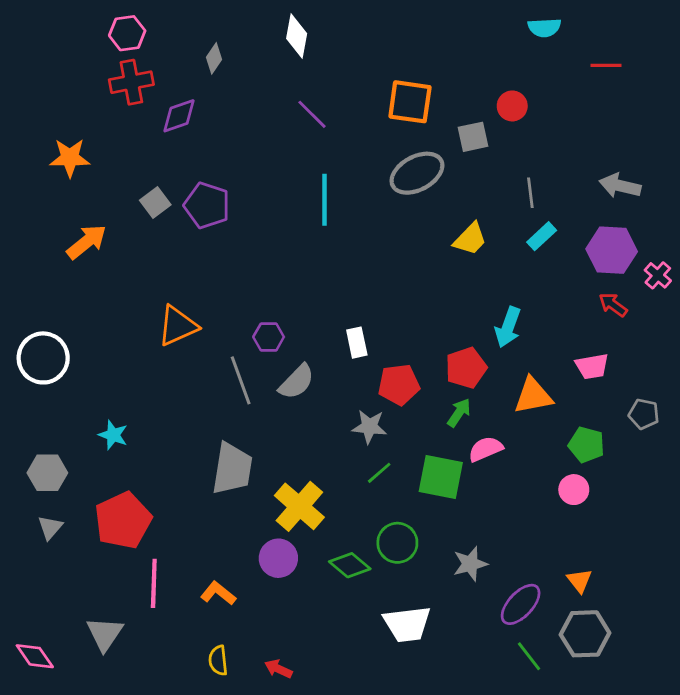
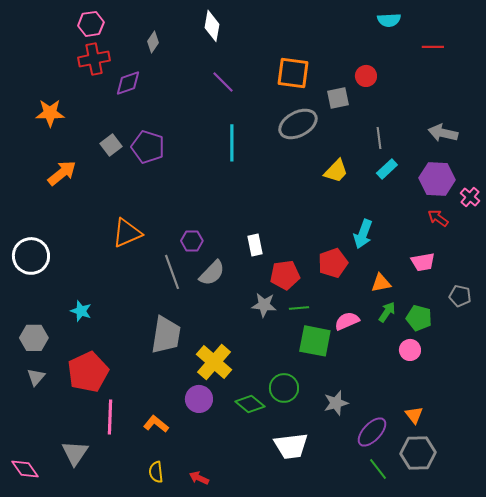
orange triangle: (533, 396) -> (381, 283), size x0.7
green arrow: (459, 413) -> (387, 312), moved
green line: (379, 473) -> (299, 308), moved, turned 36

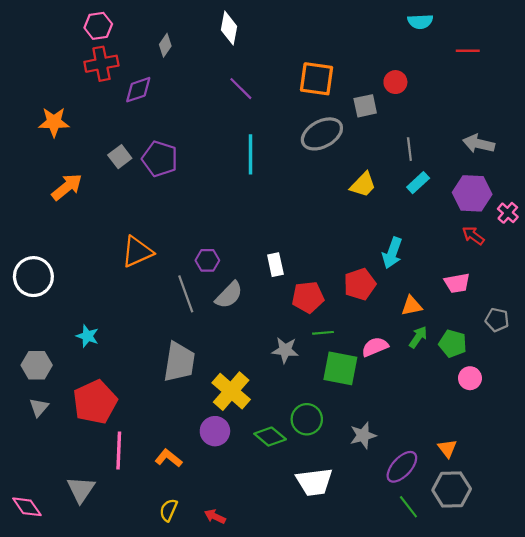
gray star: (264, 305) -> (285, 350), moved
pink circle: (410, 350) -> (470, 378), moved
yellow semicircle: (156, 472) -> (168, 510), turned 30

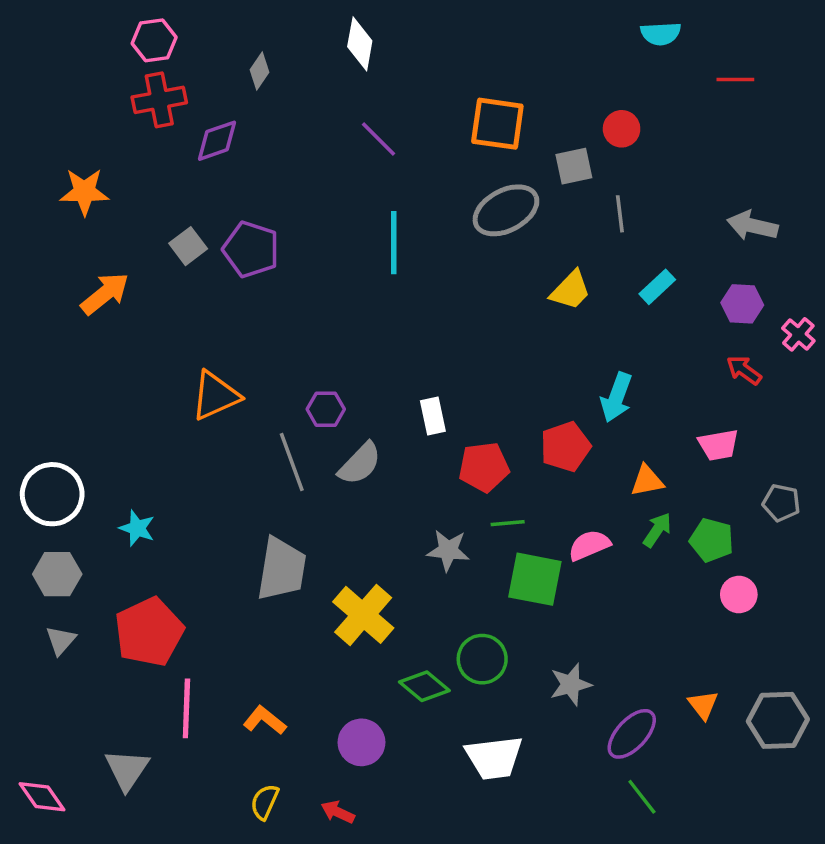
gray line: (409, 149) -> (620, 214), moved
purple hexagon: (472, 193) -> (742, 304), size x0.7
white circle: (33, 277) -> (52, 494), moved
purple circle: (215, 431) -> (361, 742), moved
gray hexagon: (452, 489) -> (778, 720), moved

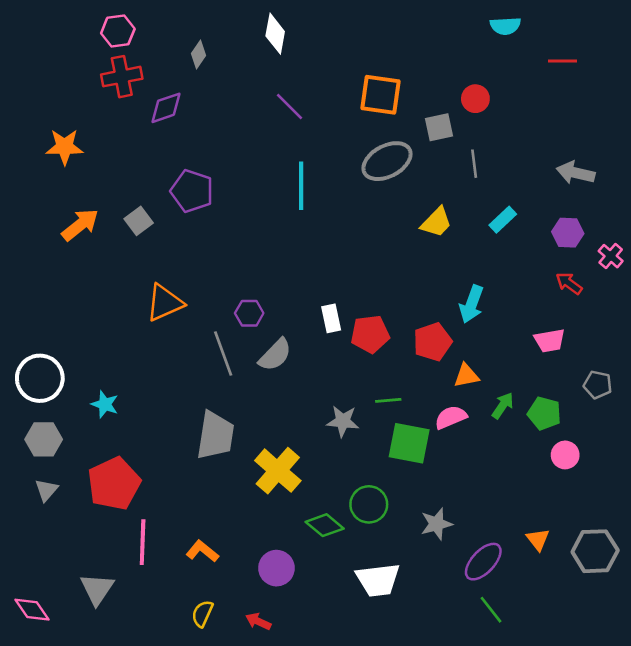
gray square: (188, 246) -> (139, 221), moved
red pentagon: (484, 467) -> (370, 334), moved
orange triangle: (647, 481) -> (466, 376), moved

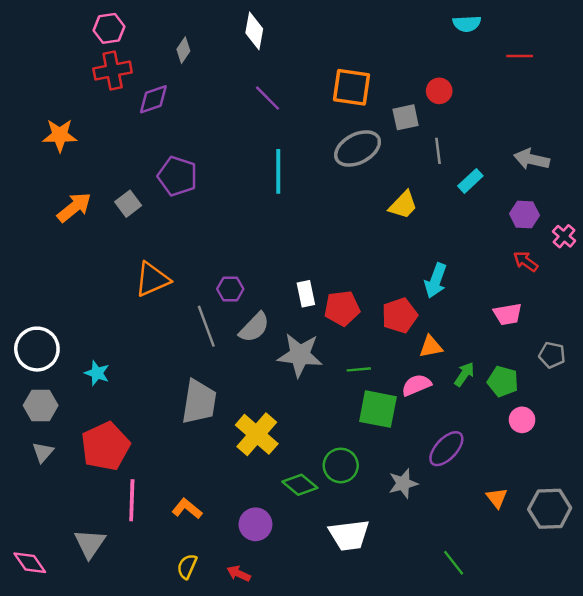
cyan rectangle: (503, 220) -> (470, 181), moved
gray star: (343, 421) -> (300, 355), moved, size x1.5
purple ellipse: (483, 562) -> (446, 449), moved

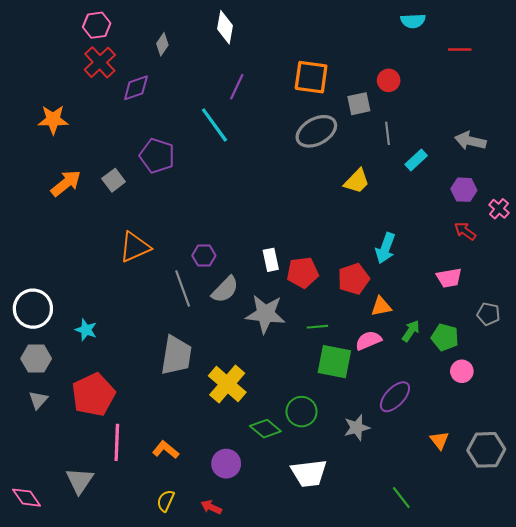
red cross: (113, 70) -> (100, 62), turned -32
purple line: (267, 98) -> (237, 87), turned 70
cyan line: (278, 171) -> (214, 125), moved, turned -36

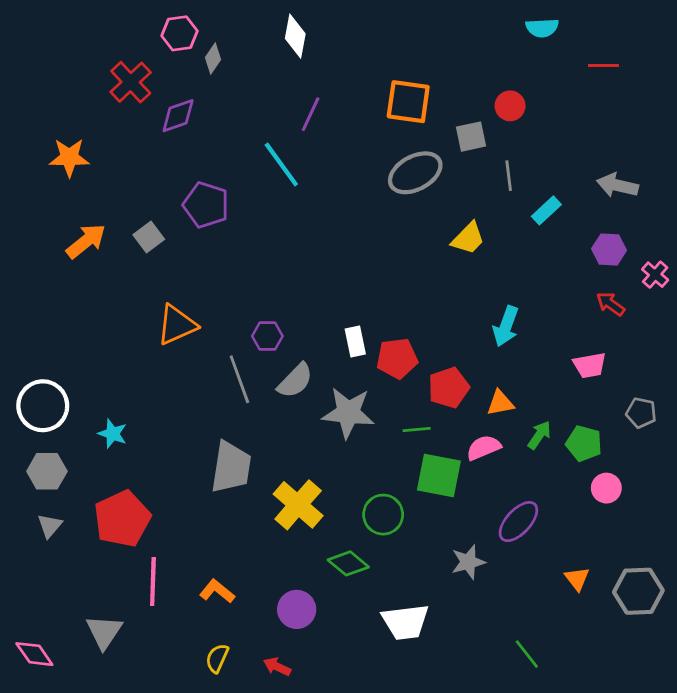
pink hexagon: (97, 25) -> (179, 33), moved
red pentagon: (354, 279) -> (449, 388), moved
green circle: (302, 412) -> (383, 515), moved

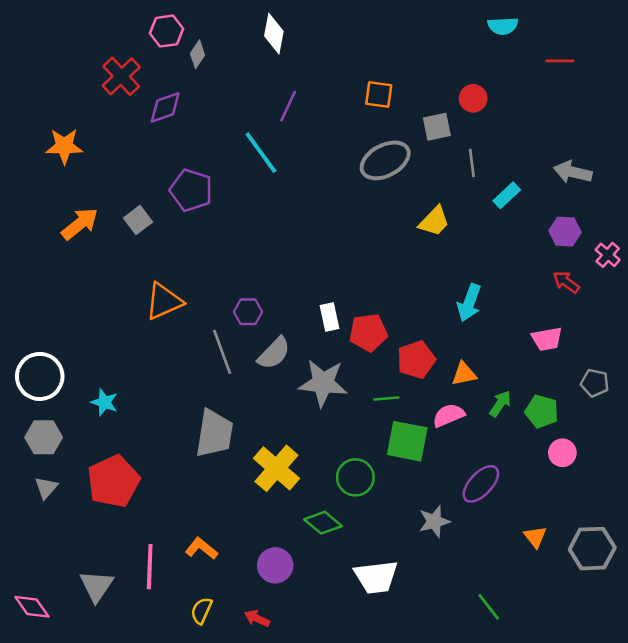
orange square: (408, 102) -> (379, 94), size x0.7
pink line: (153, 582) -> (150, 567), moved

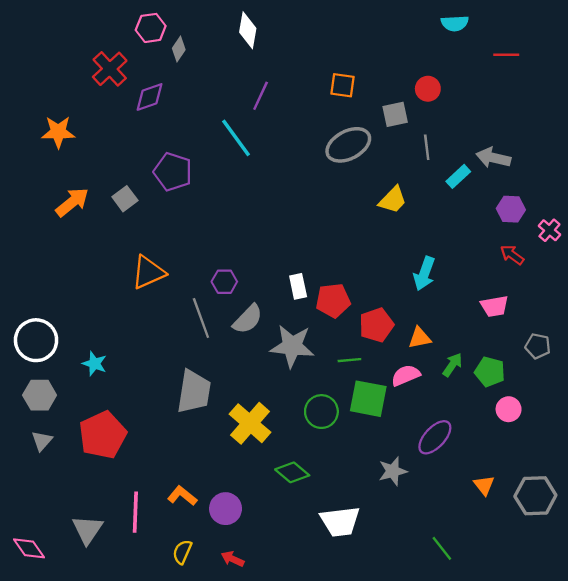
gray arrow: (573, 172) -> (493, 158), moved
green circle: (355, 477) -> (321, 412), moved
purple circle: (275, 565) -> (226, 509), moved

